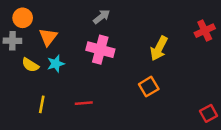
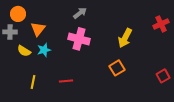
red square: (209, 113) -> (163, 76), moved

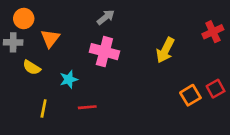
cyan star: (44, 50) -> (69, 79), moved
orange square: (117, 68) -> (190, 95), moved
red square: (163, 76) -> (216, 89), moved

